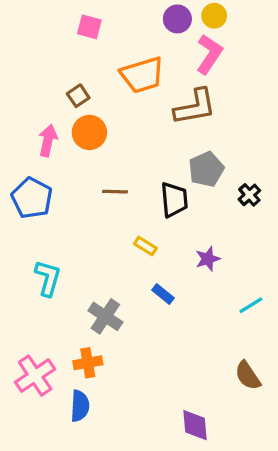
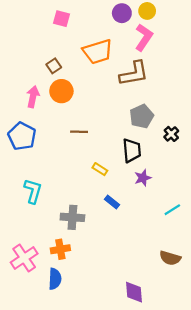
black trapezoid: (174, 200) -> (132, 150), moved
gray cross: (105, 316) -> (72, 217), turned -30
brown semicircle: (248, 376) -> (170, 258), turned -40

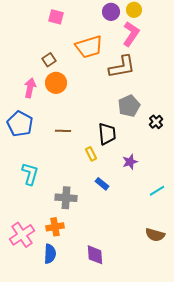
brown line: (79, 132) -> (63, 131), moved
black trapezoid: (132, 150) -> (107, 134), moved
yellow rectangle: (100, 169) -> (91, 154), turned 32
purple diamond: (134, 292) -> (95, 255), moved

